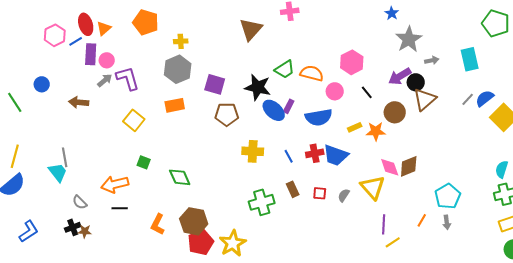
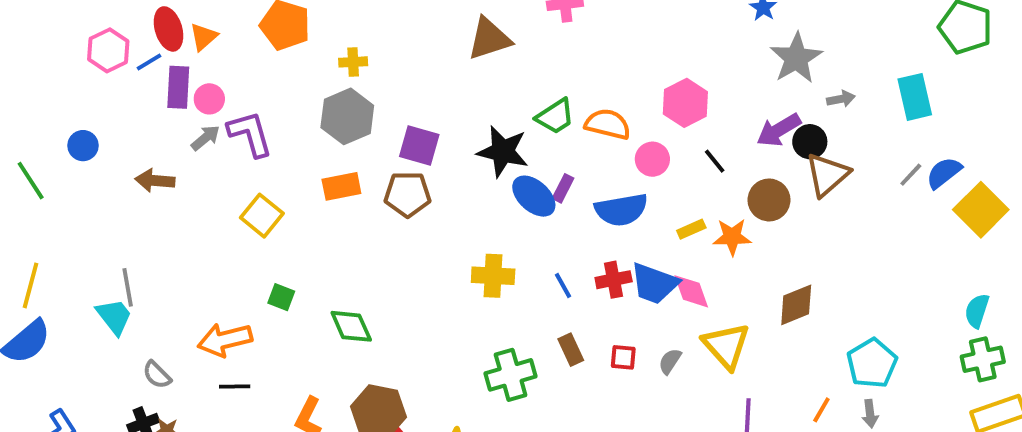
brown triangle: (251, 29) -> (489, 39), turned 30
brown pentagon: (227, 114) -> (408, 194), moved
pink diamond: (390, 167) -> (691, 291), moved

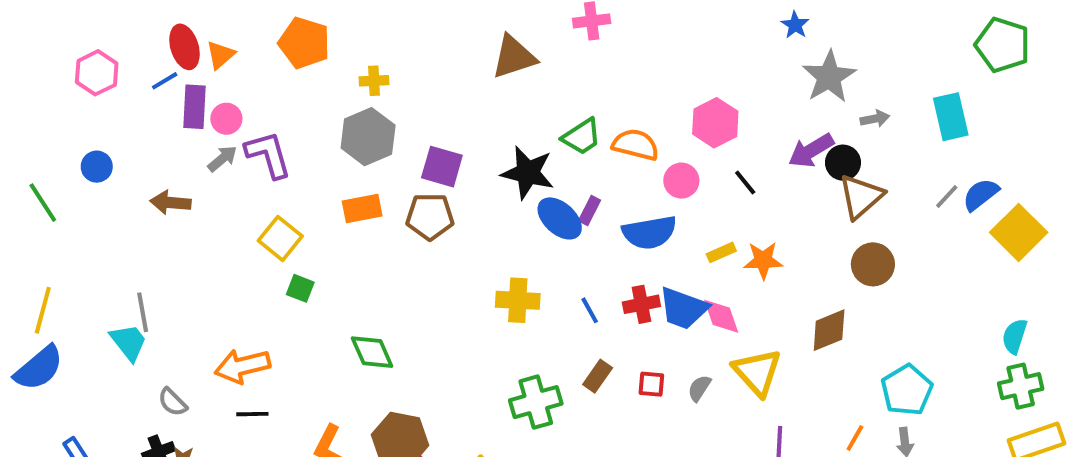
pink hexagon: (108, 50) -> (97, 73), moved
brown circle: (769, 200) -> (873, 264), moved
green square: (281, 297) -> (300, 288), moved
brown rectangle: (571, 350) -> (598, 376), turned 60

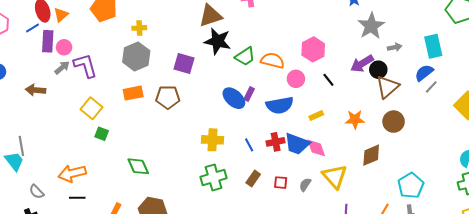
purple square: (442, 167) -> (184, 64), moved
black star: (528, 173) -> (218, 41), moved
blue semicircle: (981, 195) -> (424, 73), moved
orange star: (763, 260) -> (355, 119), moved
green cross: (536, 402) -> (214, 177), moved

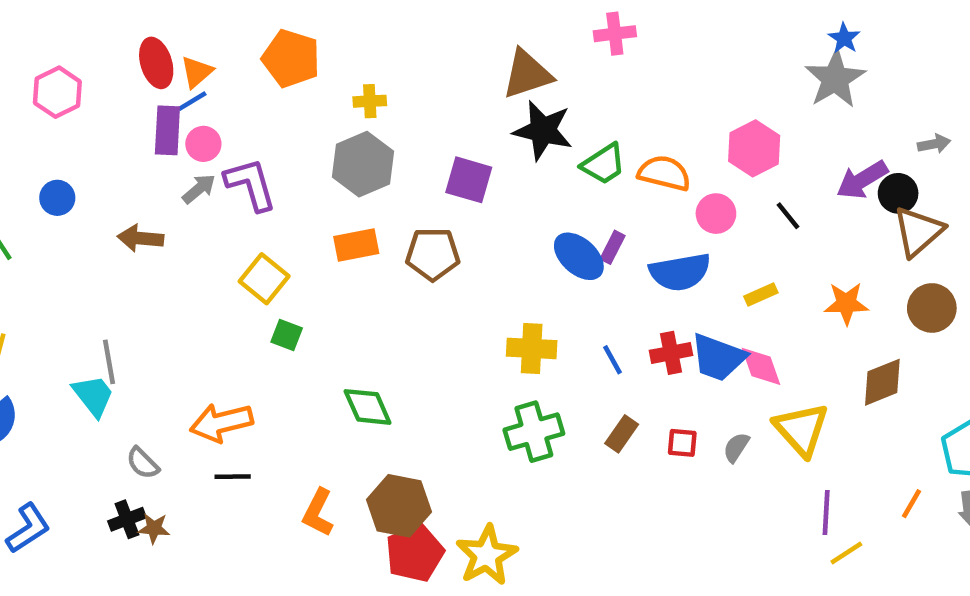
gray star: (371, 26) -> (835, 79), moved
blue line: (33, 28) -> (192, 101), moved

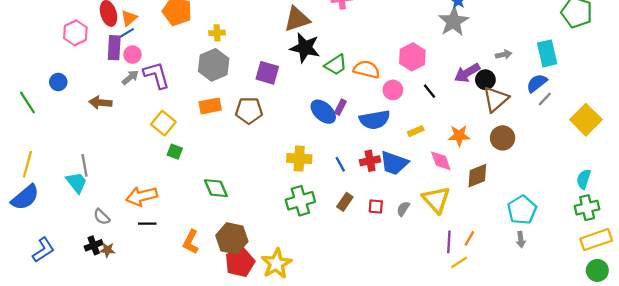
pink hexagon: (57, 92) -> (75, 33), moved
pink diamond: (761, 366) -> (441, 161), moved
orange line: (912, 504) -> (469, 238), moved

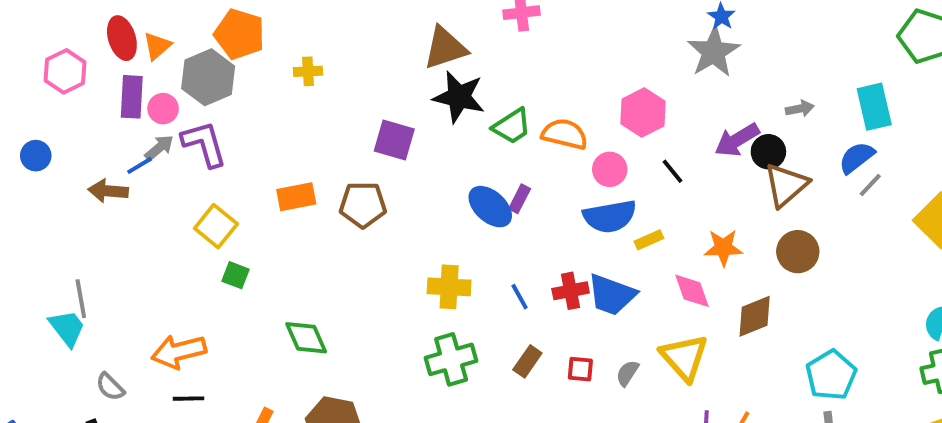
blue line: (127, 33) -> (140, 165), moved
gray hexagon: (214, 65) -> (208, 77), moved
blue semicircle: (375, 120) -> (610, 216), moved

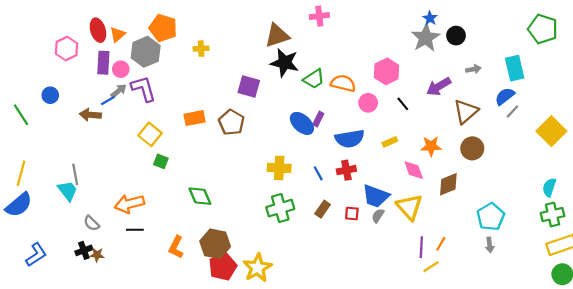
black circle: (768, 152) -> (456, 36), moved
brown pentagon: (363, 205) -> (231, 122), turned 30
blue semicircle: (610, 216) -> (350, 139), moved
blue trapezoid: (612, 295) -> (376, 196), moved

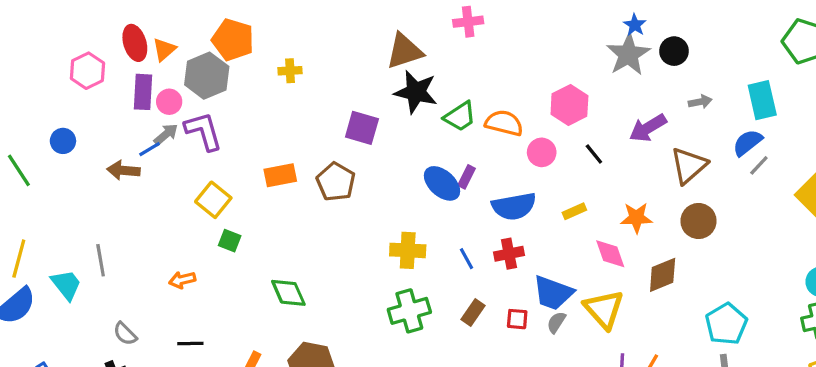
cyan trapezoid: (68, 191) -> (66, 285), moved
orange arrow: (129, 204) -> (182, 280), moved, size x0.6

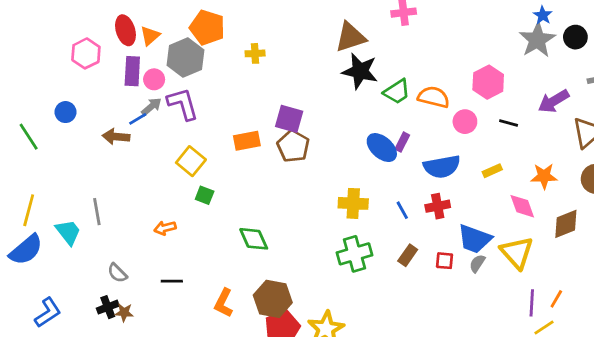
purple square: (362, 128) -> (289, 119), moved
black line: (594, 154) -> (509, 123), turned -36

